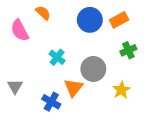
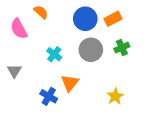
gray circle: (93, 69) -> (91, 50), moved
gray triangle: (15, 86) -> (14, 71), moved
yellow star: (121, 90) -> (115, 96), moved

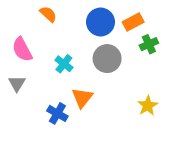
pink semicircle: (19, 29) -> (22, 49), moved
green cross: (122, 48) -> (149, 44), moved
yellow star: (115, 96) -> (148, 106), moved

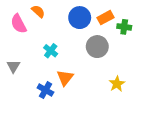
green cross: (149, 44) -> (124, 27), moved, turned 32
pink semicircle: (22, 49) -> (19, 24), moved
gray circle: (107, 59) -> (97, 47), moved

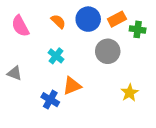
orange semicircle: (38, 11) -> (58, 21), moved
gray triangle: (13, 66) -> (15, 73), turned -40
orange triangle: (65, 78) -> (72, 86), turned 30

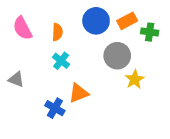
orange semicircle: (58, 21) -> (57, 32), moved, turned 49
yellow star: (130, 93) -> (135, 79), moved

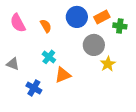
orange semicircle: (57, 32) -> (46, 26), turned -32
cyan cross: (61, 61) -> (49, 57), moved
blue cross: (55, 108) -> (34, 88), moved

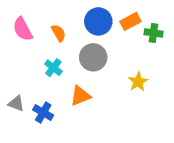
gray circle: (94, 45) -> (93, 57), moved
cyan cross: (49, 57) -> (53, 68), moved
gray triangle: (13, 64) -> (16, 104), moved

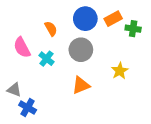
pink semicircle: (23, 29) -> (22, 48), moved
orange triangle: (80, 96) -> (81, 85), moved
blue cross: (43, 112) -> (28, 107), moved

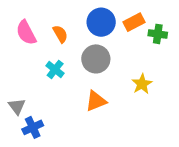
pink semicircle: (22, 48) -> (26, 33), moved
gray triangle: (14, 90) -> (17, 106), turned 32
blue cross: (28, 107) -> (33, 127), turned 35

